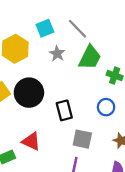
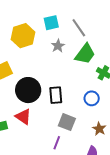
black circle: (29, 93) -> (28, 90), moved

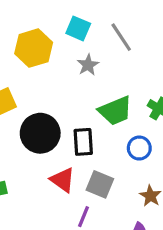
cyan square: (51, 23) -> (78, 28), turned 35
green trapezoid: (85, 54) -> (115, 111), moved, turned 30
red triangle: (23, 117) -> (63, 180), moved

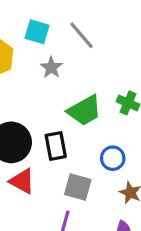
blue circle: (139, 148) -> (113, 158), moved
red triangle: (63, 180) -> (22, 181), moved

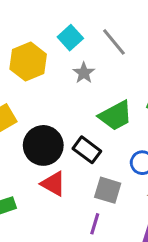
cyan square: (37, 32) -> (70, 38), turned 30
black rectangle: (56, 146) -> (87, 150), turned -44

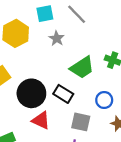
cyan square: (70, 38) -> (45, 14), turned 36

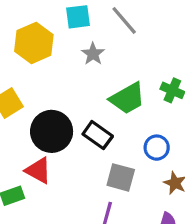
red triangle: (41, 120) -> (38, 170), moved

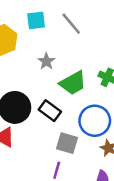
gray star: (93, 54) -> (46, 61), moved
blue circle: (157, 148) -> (95, 121), size x1.6

